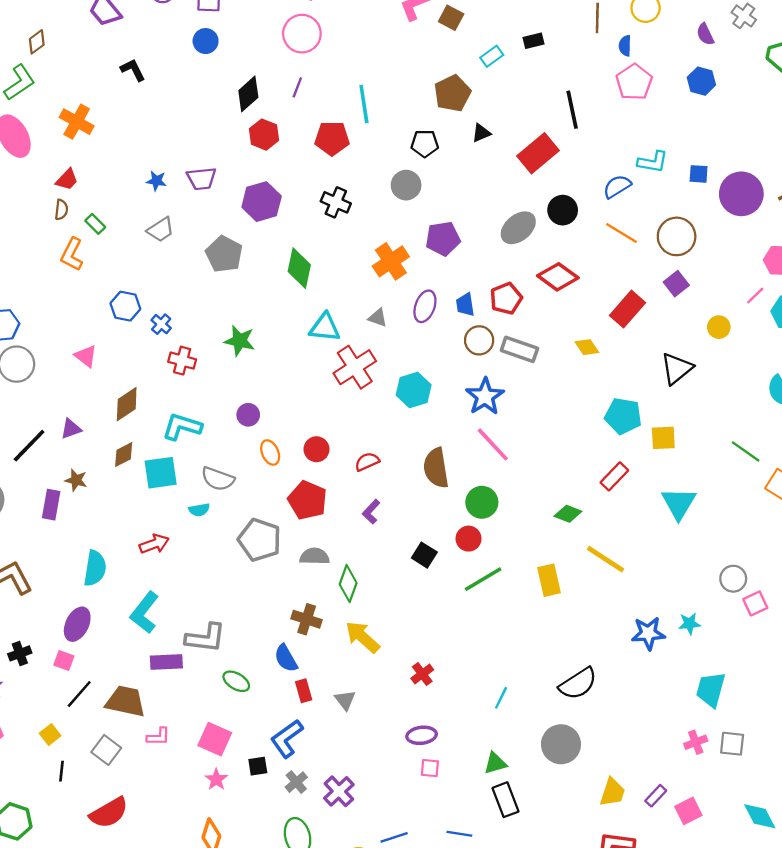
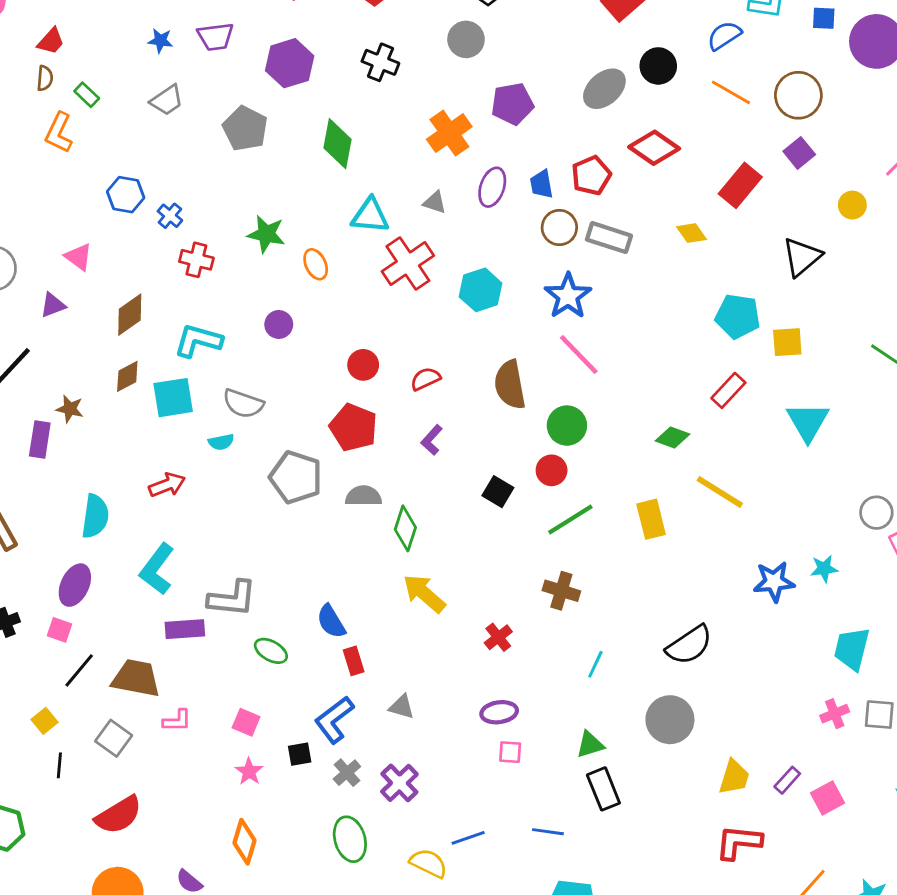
purple triangle: (71, 429) -> (53, 305), moved
orange ellipse: (270, 453) -> (316, 264), moved
brown cross: (307, 619) -> (561, 591), moved
gray triangle: (345, 700) -> (402, 707), moved, turned -35
pink square: (215, 739) -> (246, 722), size x0.7

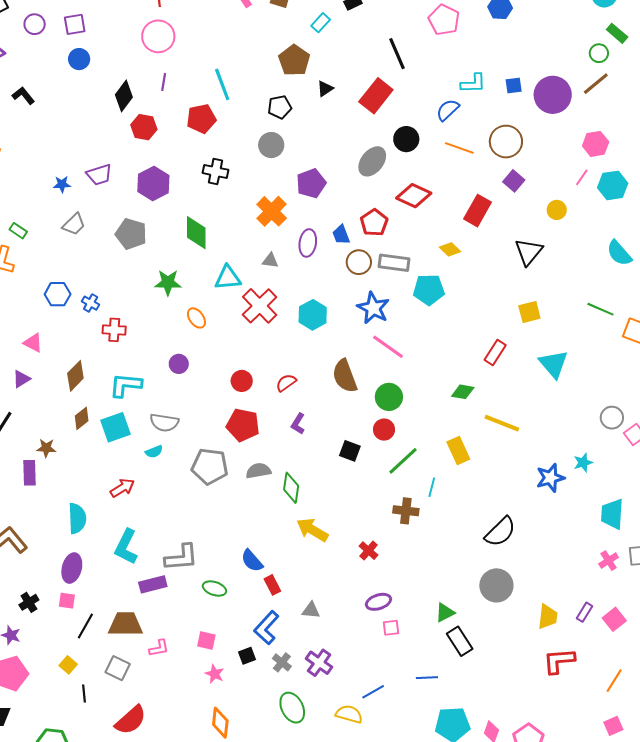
green star: (266, 234) -> (168, 283), moved
cyan pentagon: (738, 316) -> (429, 290), moved
cyan line: (595, 664) -> (432, 487), moved

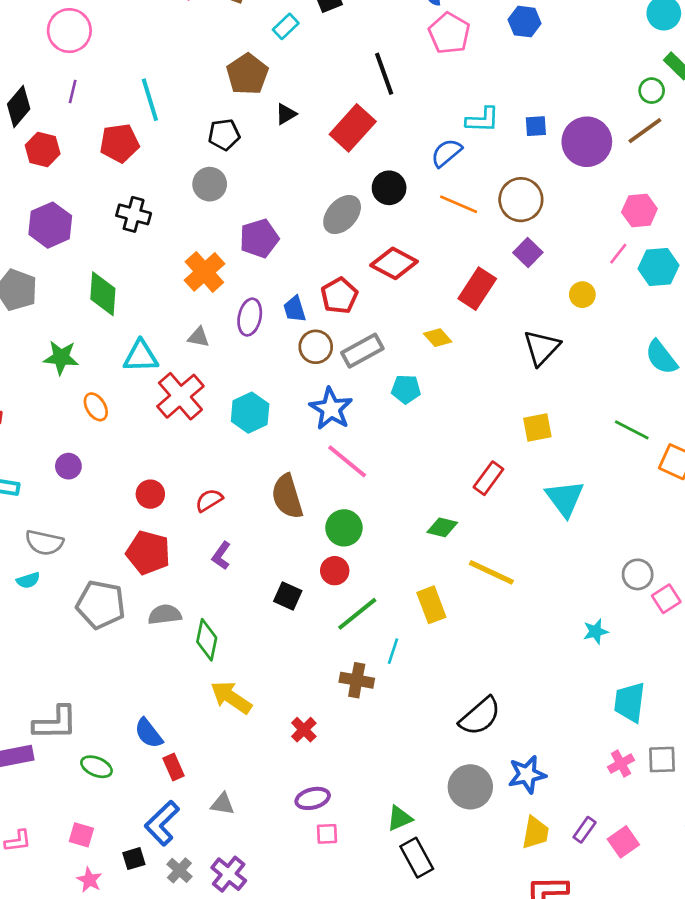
gray rectangle: (394, 263) -> (362, 351), turned -40
cyan pentagon: (429, 290) -> (406, 389), size x0.7
blue star: (550, 478) -> (527, 774), moved

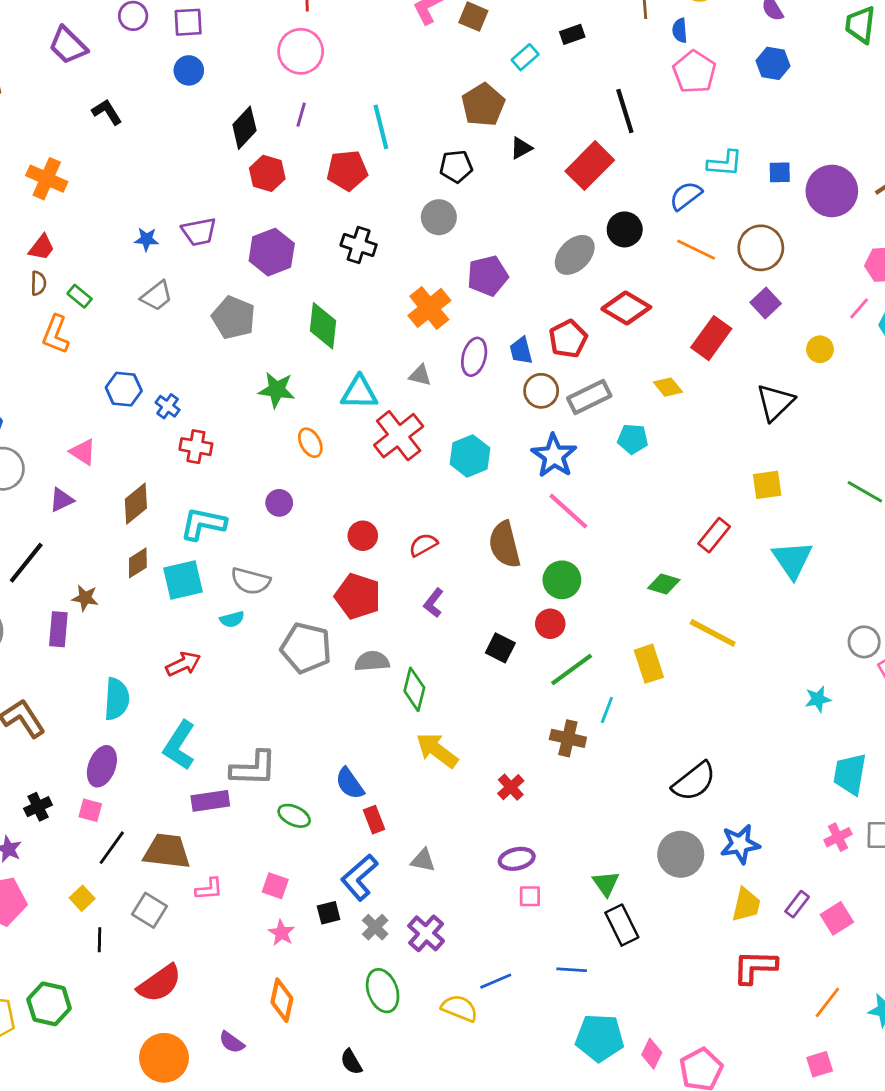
green triangle: (400, 818) -> (606, 884), turned -44

